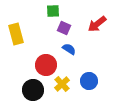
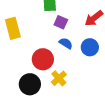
blue circle: (89, 81) -> (90, 47), moved

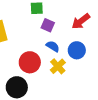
yellow cross: (59, 78) -> (58, 66), moved

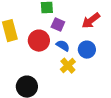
red circle: (30, 62) -> (39, 41), moved

